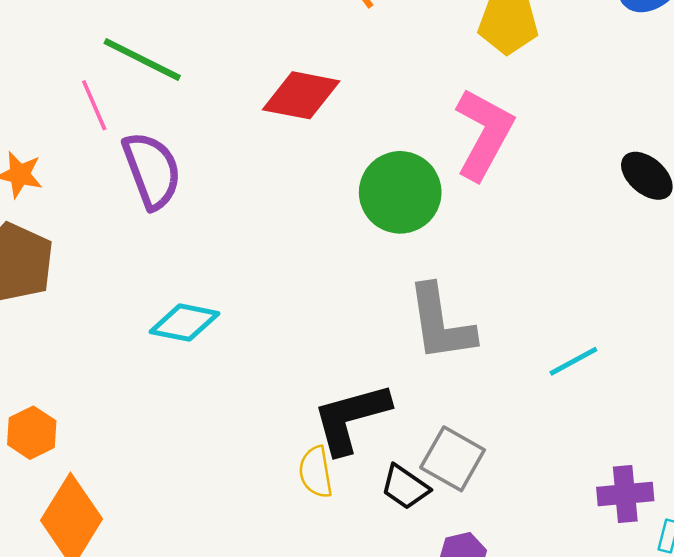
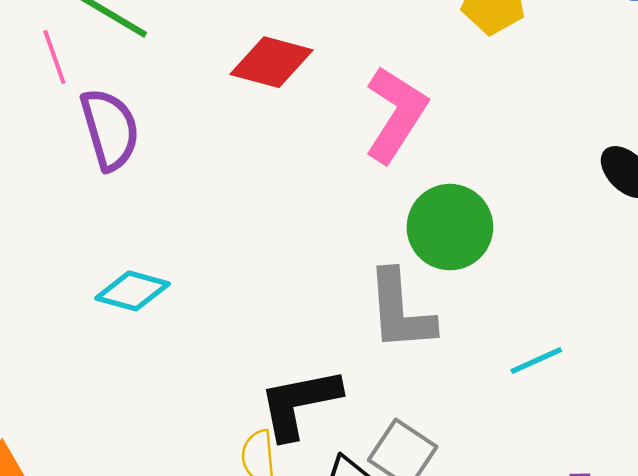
pink L-shape: (484, 134) -> (396, 114), moved
green circle: (400, 192) -> (450, 227), moved

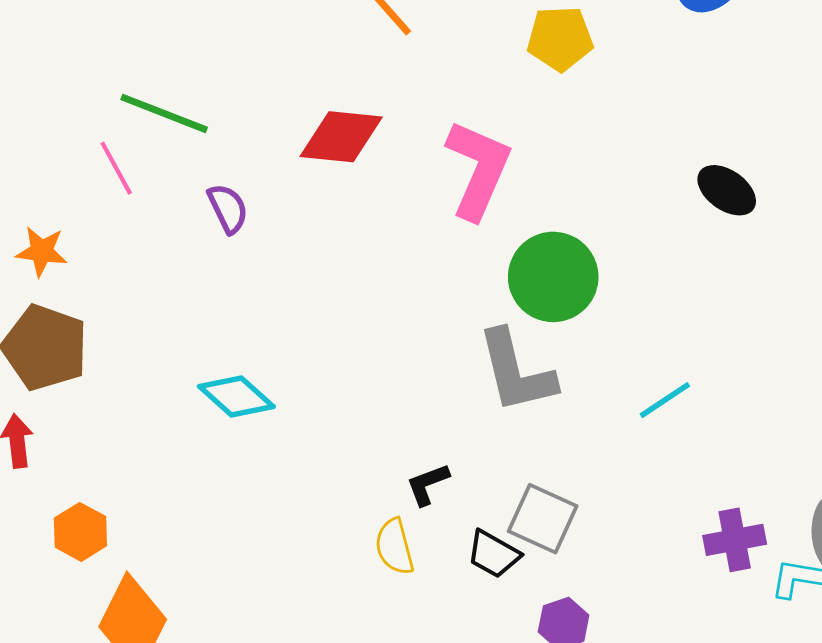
purple semicircle: (110, 129) -> (228, 208), moved, size x0.6
cyan diamond: (133, 291) -> (236, 397), turned 36
black L-shape: (299, 403) -> (428, 484), size x0.5

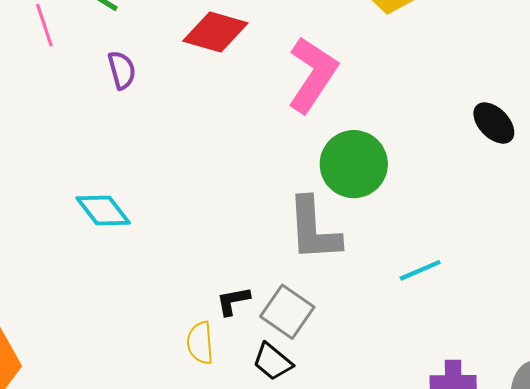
gray square: (543, 519) -> (287, 312), moved

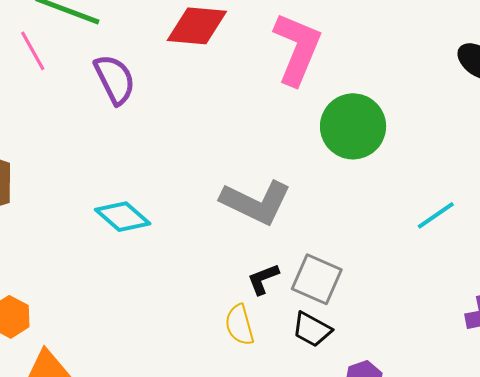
purple semicircle: (122, 70) -> (115, 79), size x1.4
gray L-shape: (314, 229) -> (256, 202), moved, turned -50

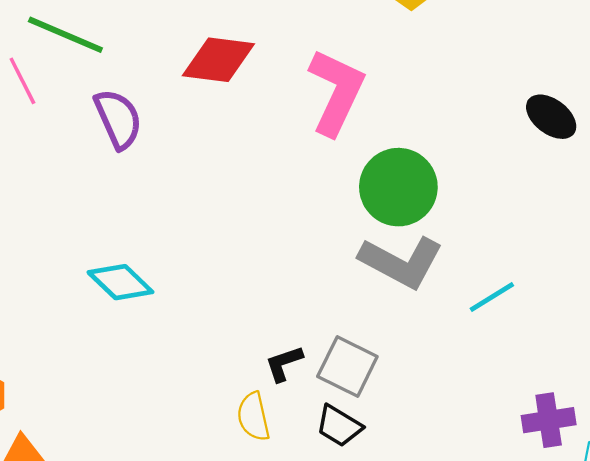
gray L-shape: (256, 202) -> (401, 262), moved

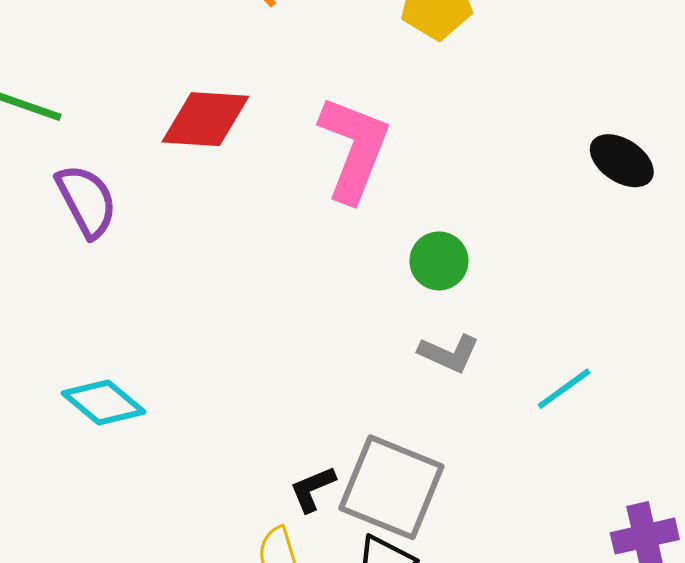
green circle: (398, 187) -> (439, 261), size x0.6
gray L-shape: (401, 262) -> (449, 353), size x0.6
gray square: (347, 367) -> (391, 487), size x1.4

